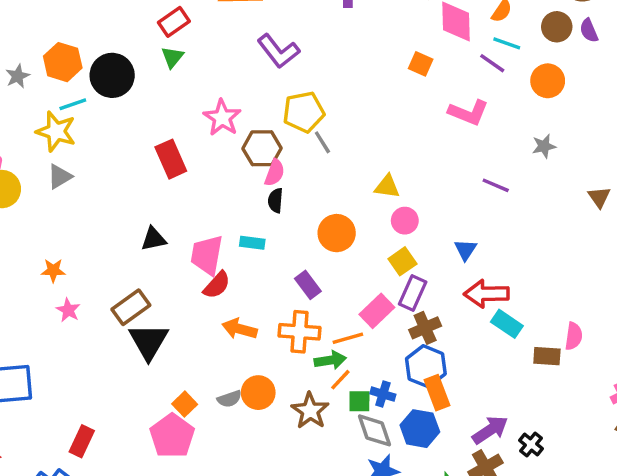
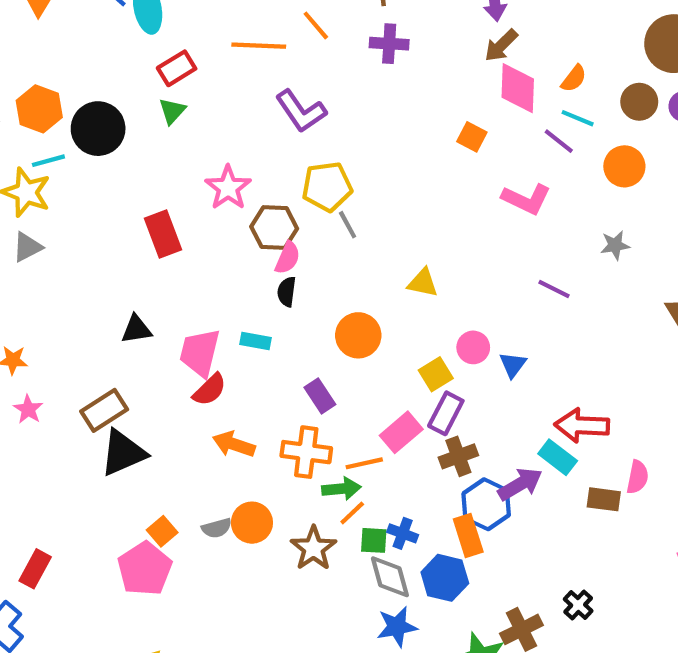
pink circle: (405, 221) -> (473, 347), moved
red arrow: (486, 294) -> (582, 425), moved
black triangle: (149, 341) -> (123, 453), turned 33
blue hexagon: (426, 366) -> (486, 504), moved
purple arrow: (490, 430) -> (520, 484), moved

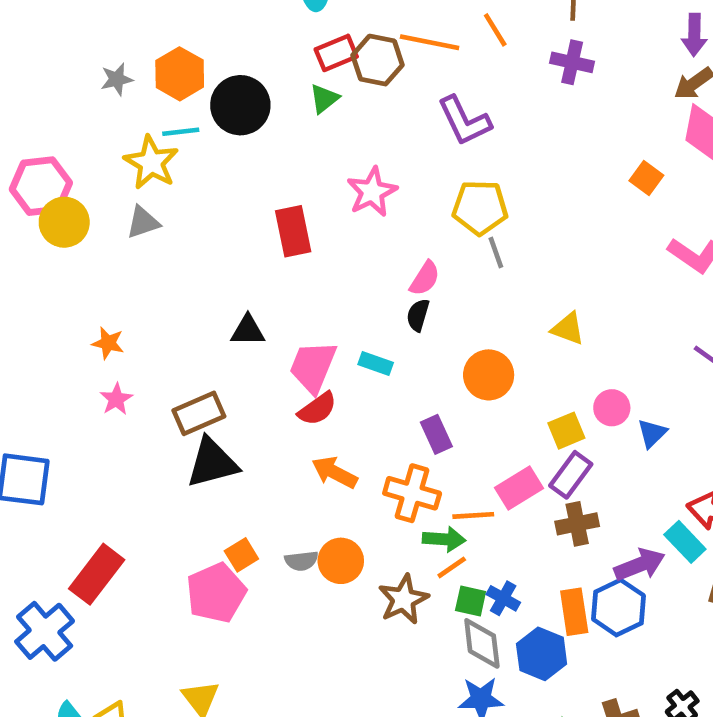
brown hexagon: (274, 228) -> (378, 60), moved
blue hexagon: (486, 504) -> (618, 607), moved
red rectangle: (35, 569) -> (97, 574), size x1.4

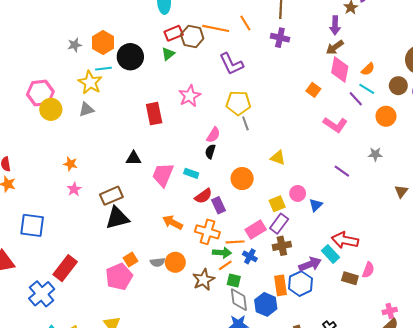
red semicircle: (317, 409) -> (203, 196), moved
blue cross: (503, 598) -> (250, 256), moved

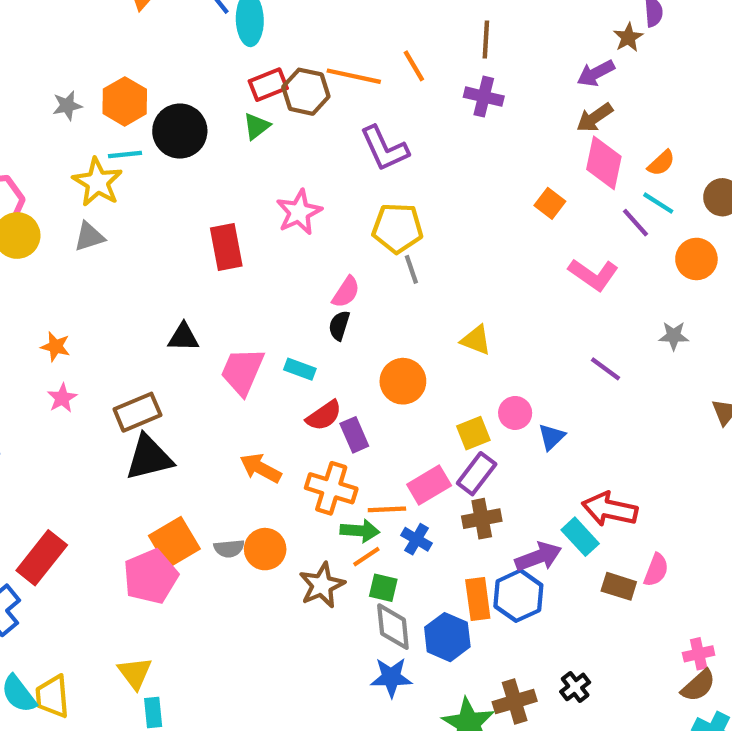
purple arrow: (335, 25) -> (596, 73), turned 60
orange square: (130, 260) -> (174, 542), size x1.6

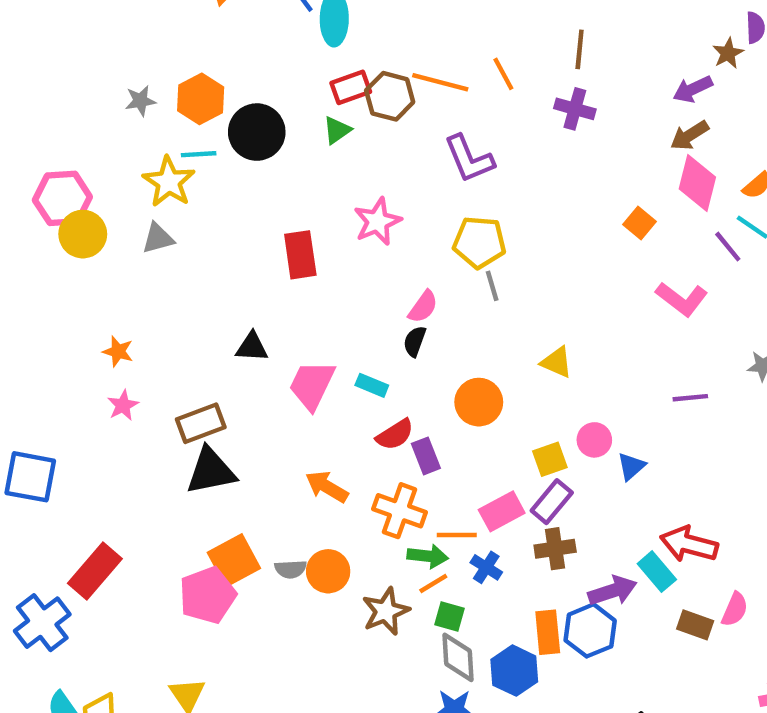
purple line: (605, 369) -> (690, 398), turned -44

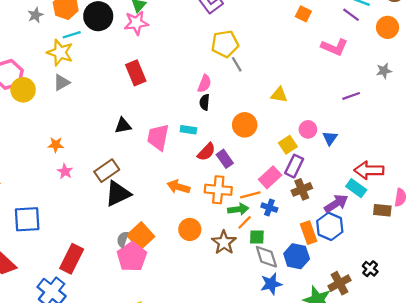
pink star: (377, 222) -> (136, 23), moved, turned 30
gray semicircle: (291, 569) -> (123, 239), moved, turned 126

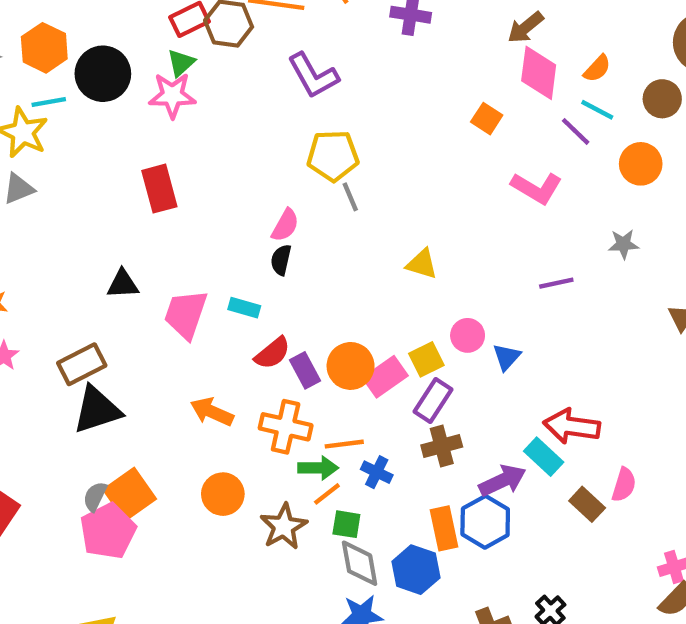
orange circle: (245, 125) -> (351, 366), moved
pink rectangle: (270, 177) -> (385, 377), moved
brown rectangle: (382, 210) -> (587, 504), turned 30

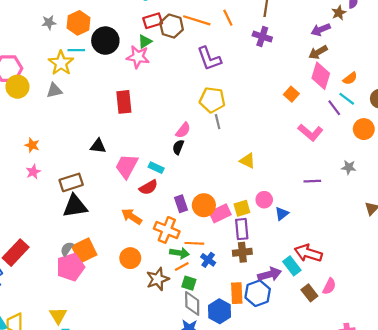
red semicircle: (272, 353) -> (148, 187), moved
purple rectangle: (433, 401) -> (242, 229), turned -48

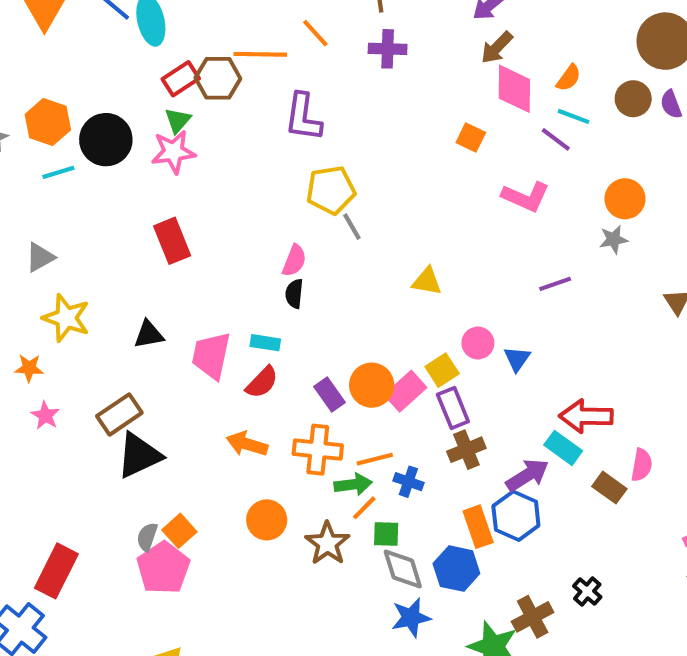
purple L-shape: (209, 59) -> (303, 117), turned 44
yellow star: (61, 63) -> (66, 318), moved
orange circle: (364, 129) -> (625, 199), moved
orange square: (84, 251) -> (179, 531), size x0.7

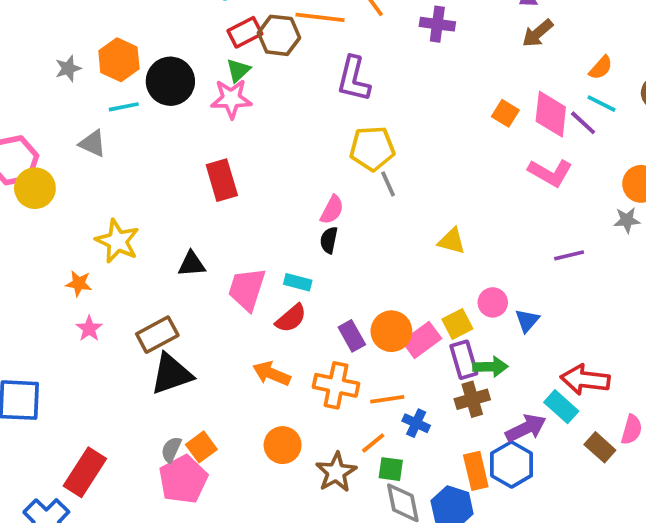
pink diamond: (514, 89) -> (551, 114), moved
gray triangle: (40, 257) -> (93, 143), moved, turned 48
green arrow: (353, 484) -> (490, 367), moved

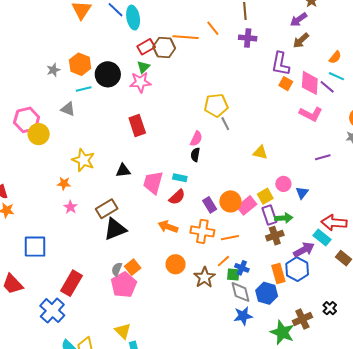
purple L-shape: (354, 79) -> (280, 64), moved
blue cross: (416, 423) -> (242, 268), moved

